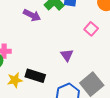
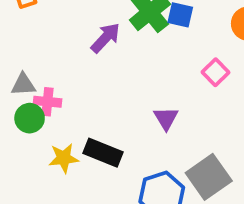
purple arrow: (32, 15) -> (106, 38), turned -78

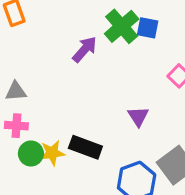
pink cross: (47, 102) -> (16, 126), moved
green circle: (30, 118) -> (31, 153), moved

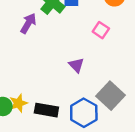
black rectangle: (85, 147) -> (46, 110), moved

